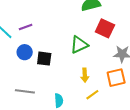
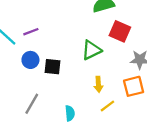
gray line: (25, 91) -> (32, 104), turned -66

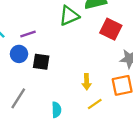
purple line: (31, 32) -> (28, 34), moved
green triangle: (91, 50) -> (69, 16), moved

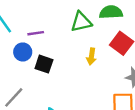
yellow arrow: (87, 82) -> (91, 56), moved

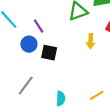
purple line: (36, 33) -> (39, 26), turned 72

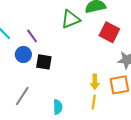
yellow arrow: (91, 41) -> (95, 82), moved
yellow line: (97, 95) -> (94, 102), turned -48

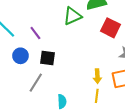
blue circle: (23, 54) -> (20, 56), moved
gray line: (22, 96) -> (36, 83), moved

